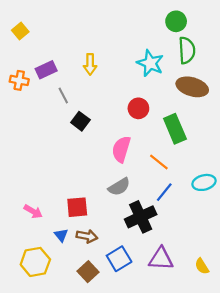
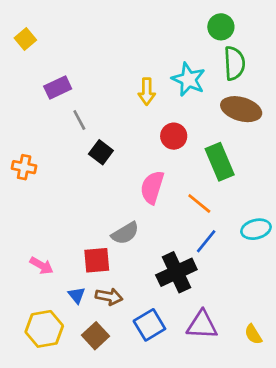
yellow arrow: (90, 64) -> (147, 92), moved
orange cross: (19, 80) -> (24, 167), moved
gray semicircle: (119, 187) -> (125, 233), moved
brown square: (88, 272) -> (95, 336), moved

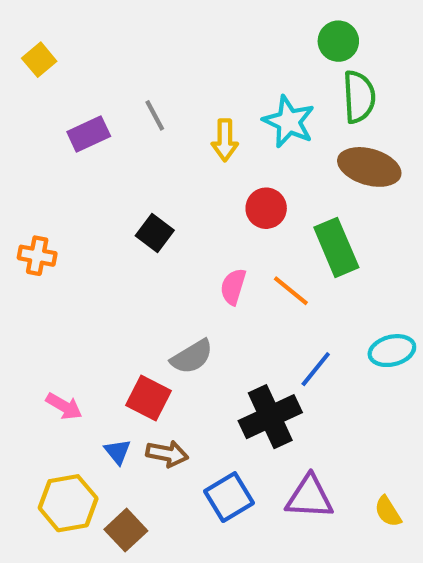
gray line: (79, 120) -> (155, 115), moved
pink semicircle: (152, 187) -> (233, 287), size x0.7
orange line: (199, 204) -> (291, 291), moved
red square: (97, 260) -> (149, 398), turned 32
brown square: (95, 336) -> (126, 530), moved

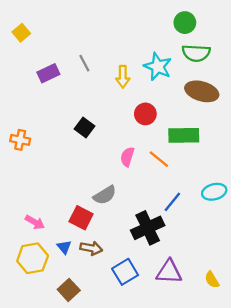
green semicircle: (359, 97) -> (196, 53), turned 96
green rectangle: (336, 247) -> (184, 135), turned -68
yellow hexagon: (68, 503) -> (33, 258), moved

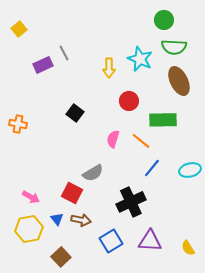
gray line: (84, 63) -> (64, 53), moved
brown ellipse: (202, 91) -> (179, 81), turned 48
blue line: (172, 202) -> (152, 168), moved

